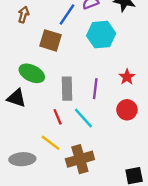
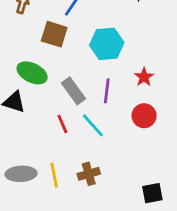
cyan hexagon: (101, 35) -> (107, 44), moved
gray rectangle: (67, 89) -> (74, 91), turned -35
yellow line: (51, 143) -> (54, 175), moved, turned 42
brown cross: (80, 159) -> (89, 174), size x0.7

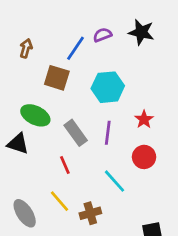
cyan line: (93, 125) -> (115, 181), moved
gray ellipse: (21, 174) -> (25, 213), turned 60
yellow line: (54, 175) -> (60, 201), moved, turned -30

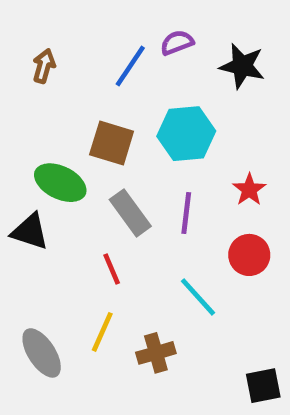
black star: (141, 32) -> (242, 66), moved
brown square: (57, 78) -> (112, 143), moved
yellow line: (60, 201) -> (102, 332), turned 65

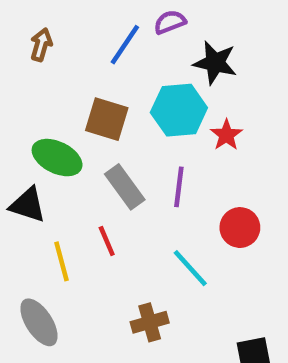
black star: (242, 66) -> (215, 63), moved
red star: (249, 190) -> (226, 135), moved
yellow line: (102, 332) -> (62, 261), moved, turned -39

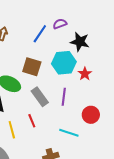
cyan line: (190, 268) -> (69, 133), turned -30

